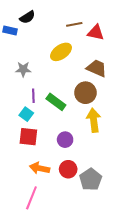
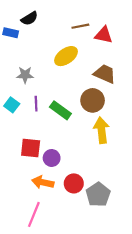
cyan square: (26, 114) -> (12, 105), moved
purple circle: (65, 140) -> (52, 158), moved

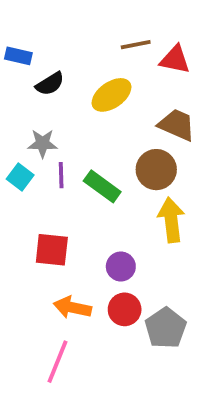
black semicircle: (29, 18) -> (50, 84), moved
gray star: (25, 75) -> (43, 143), moved
purple circle: (52, 158) -> (121, 266), moved

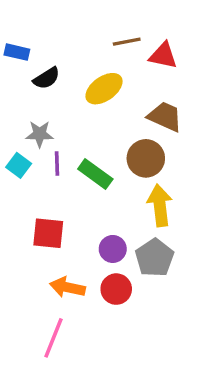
gray pentagon: (166, 328) -> (155, 258), moved

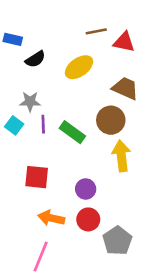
gray pentagon: (155, 258) -> (117, 241), moved

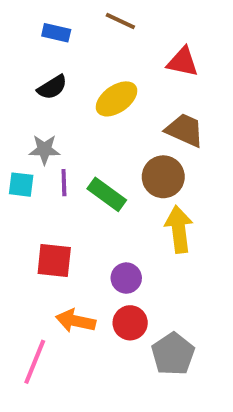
brown line: (96, 31) -> (120, 21), moved, turned 36
blue rectangle: (13, 39) -> (56, 33), moved
cyan square: (14, 125) -> (21, 185), turned -30
pink line: (41, 257) -> (35, 362), moved

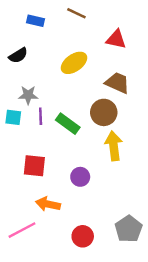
black semicircle: (52, 87) -> (18, 55), moved
red circle: (130, 323) -> (83, 236), moved
gray pentagon: (173, 354) -> (129, 229), moved
pink line: (35, 362) -> (22, 230), turned 40

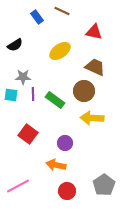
blue rectangle: (36, 21) -> (37, 17), moved, turned 40
yellow arrow: (114, 146) -> (92, 118), turned -80
red square: (34, 166) -> (28, 134), turned 30
orange arrow: (48, 204) -> (56, 165), moved

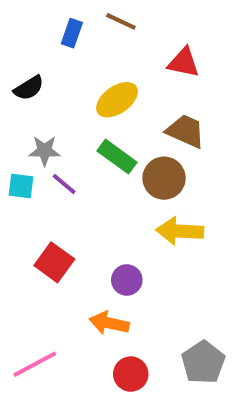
blue rectangle: (37, 17) -> (72, 33), turned 56
purple line: (33, 94) -> (64, 184), turned -48
green rectangle: (55, 100) -> (117, 157), moved

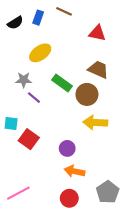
black semicircle: (29, 88) -> (15, 23), moved
yellow ellipse: (117, 100) -> (40, 53), moved
cyan square: (21, 186) -> (11, 124), moved
orange arrow: (109, 323) -> (74, 171), moved

